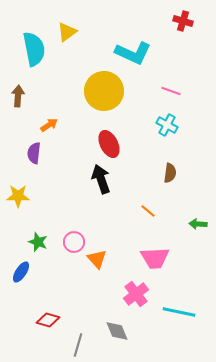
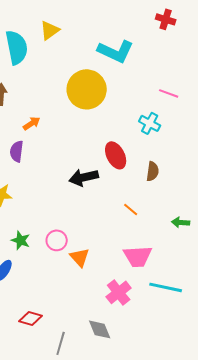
pink line: (171, 91) -> (169, 93), moved
red ellipse: (109, 144) -> (116, 155), moved
black arrow: (101, 179) -> (84, 177), turned -84
cyan line: (179, 312) -> (166, 287), moved

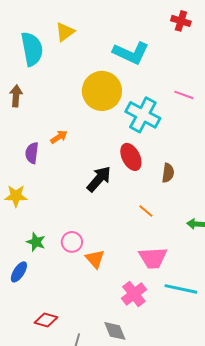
orange arrow: (32, 123) -> (59, 137), moved
cyan cross: (150, 123) -> (143, 115), moved, size x1.6
black arrow: (84, 177) -> (99, 179), turned 144

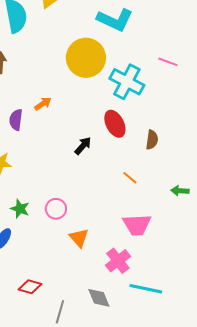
black arrow: (99, 179) -> (83, 146), size x0.7
orange triangle: (95, 259) -> (79, 238), moved
cyan line: (181, 289) -> (146, 289), moved

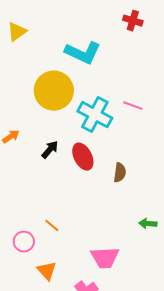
pink line: (168, 62) -> (133, 106), moved
black arrow: (83, 146) -> (50, 150), moved
orange line: (130, 178) -> (52, 226), moved

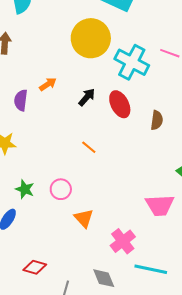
orange line: (52, 226) -> (89, 147), moved
pink trapezoid: (105, 258) -> (160, 205), moved

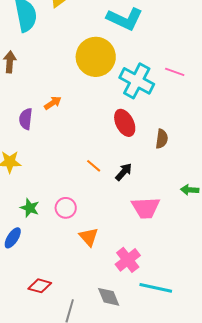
black arrow: (87, 97) -> (124, 172), moved
pink trapezoid: (160, 205) -> (146, 208), moved

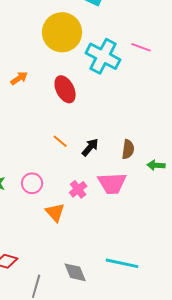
red ellipse: (125, 123) -> (65, 89), moved
brown semicircle: (162, 139) -> (128, 149), moved
pink cross: (128, 260) -> (78, 189), moved, size x0.7

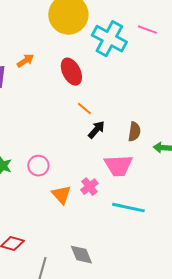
orange line: (60, 141) -> (84, 109), moved
pink cross: (78, 189) -> (89, 187), moved
cyan line: (122, 263) -> (128, 208), moved

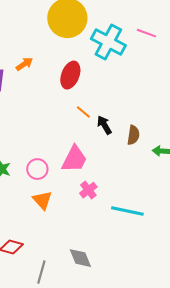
red ellipse: (71, 72) -> (70, 75), turned 48
black arrow: (96, 130) -> (104, 125), moved, turned -72
pink trapezoid: (118, 166) -> (74, 159), moved, turned -60
orange triangle: (61, 195) -> (42, 200), moved

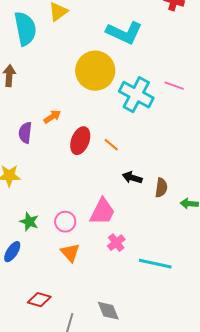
red ellipse: (70, 75) -> (80, 141), moved
orange line: (83, 112) -> (111, 145), moved
black arrow: (104, 125) -> (132, 178), turned -42

